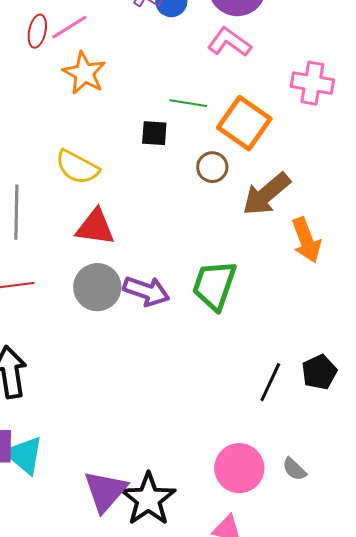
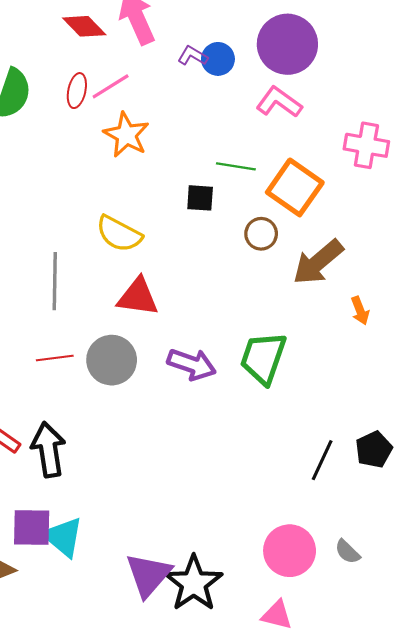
orange arrow: (306, 240) -> (360, 311), size x0.6
gray circle: (97, 287) -> (112, 360), moved

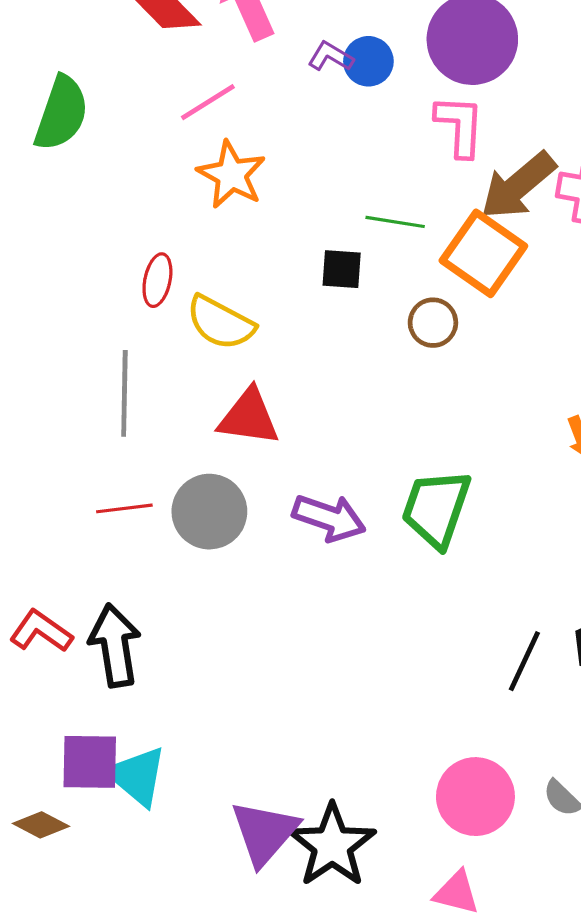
red ellipse: (77, 91) -> (157, 280), moved
pink L-shape: (279, 102) -> (460, 126), turned 57
brown arrow: (318, 262) -> (518, 186), moved

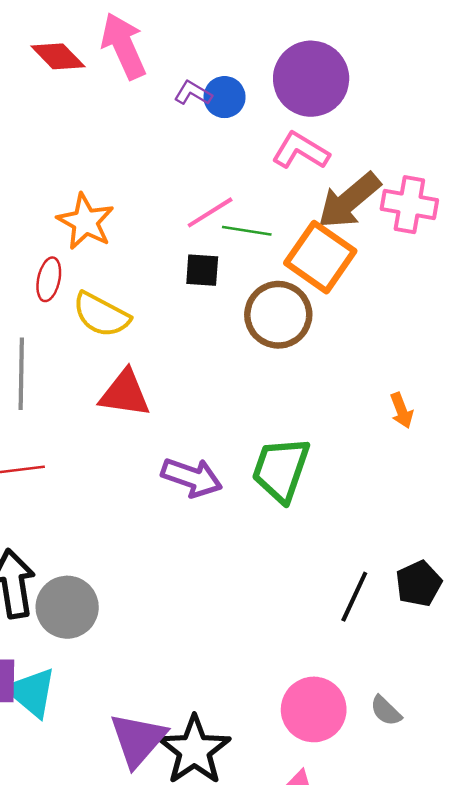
pink line: (208, 102) -> (210, 212), moved
pink L-shape: (460, 126) -> (301, 151), turned -62
orange star: (231, 175) -> (86, 222), moved
brown circle: (433, 323) -> (278, 315), size x1.6
gray circle: (209, 512) -> (67, 607), moved

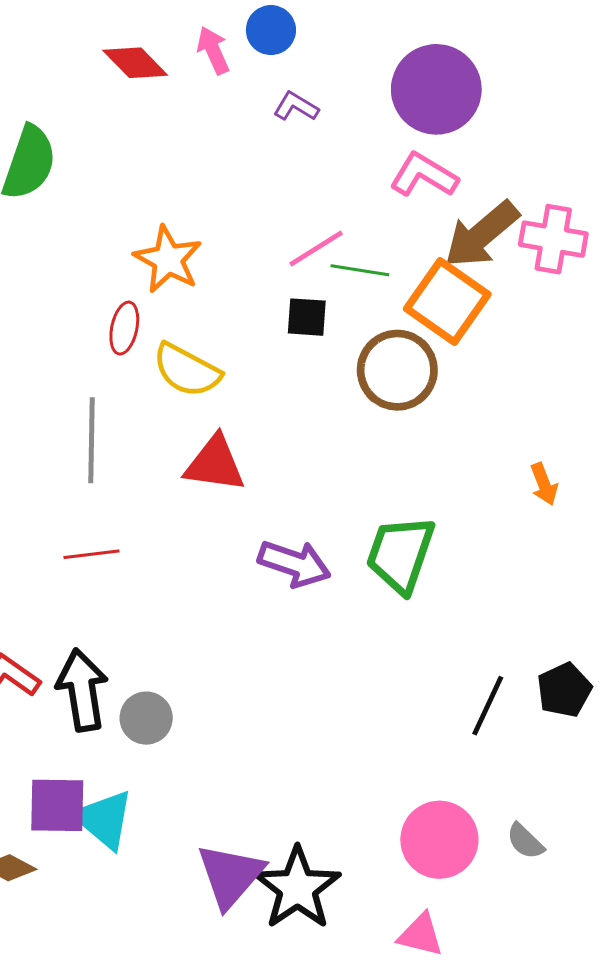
pink arrow: (124, 46) -> (213, 50), size x0.6
blue circle: (225, 97) -> (271, 30), moved
gray circle: (67, 607) -> (146, 718), size x0.7

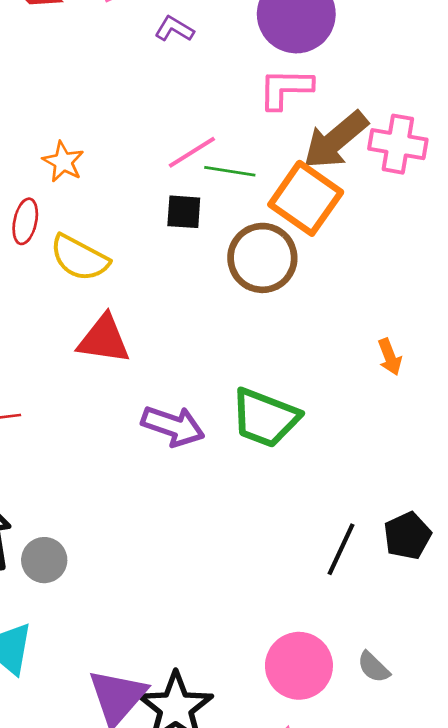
pink L-shape: (424, 175) -> (285, 89), turned -30
orange star: (168, 259) -> (63, 162), size x0.7
green trapezoid: (400, 554) -> (265, 418), turned -88

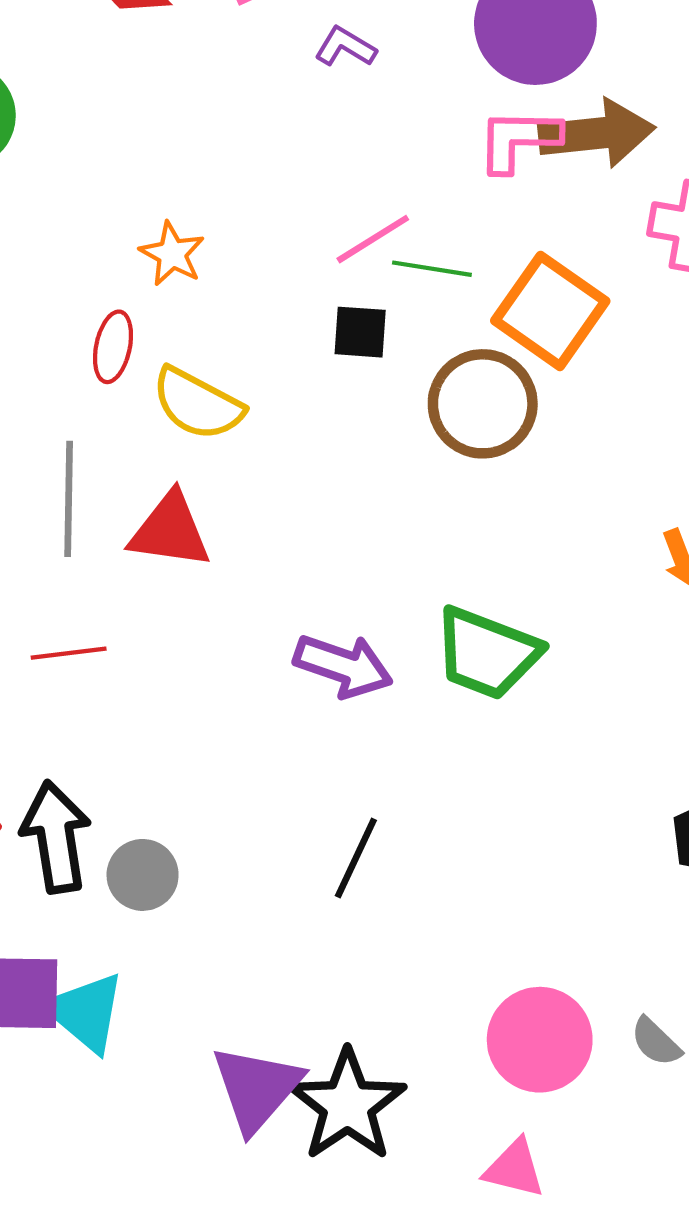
brown arrow: (336, 140) -> (597, 133), moved, turned -146
red triangle: (104, 339) -> (170, 531), moved
black line: (341, 549) -> (356, 858), moved

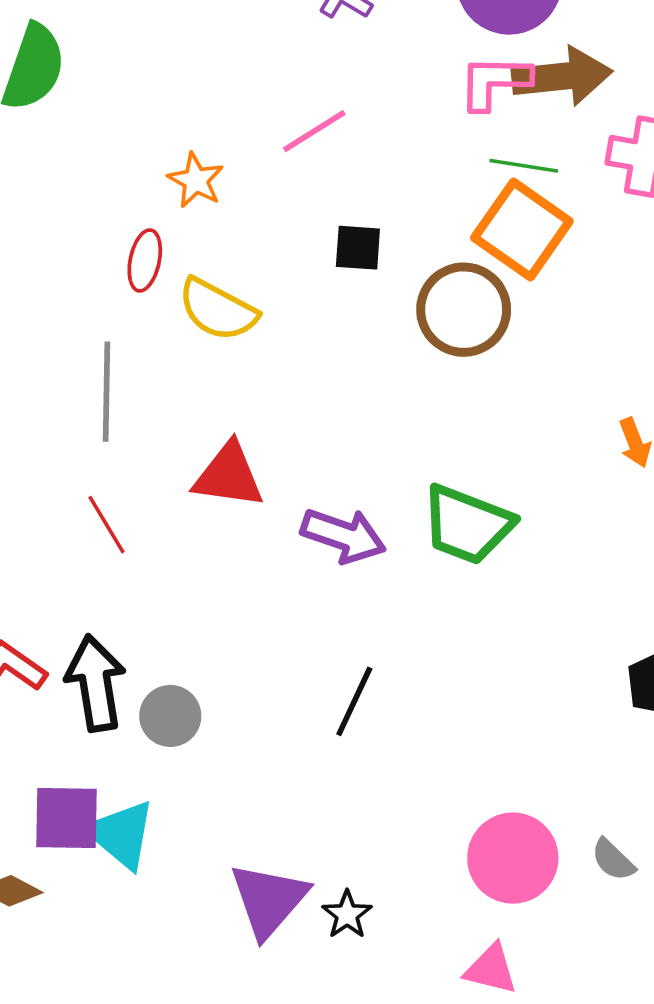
pink line: (373, 239) -> (314, 131), moved
green line: (432, 269) -> (524, 166), moved
red triangle: (170, 531) -> (229, 475), moved
red line: (69, 653) -> (107, 525), turned 66
black star: (347, 1105) -> (347, 915), size x0.5

